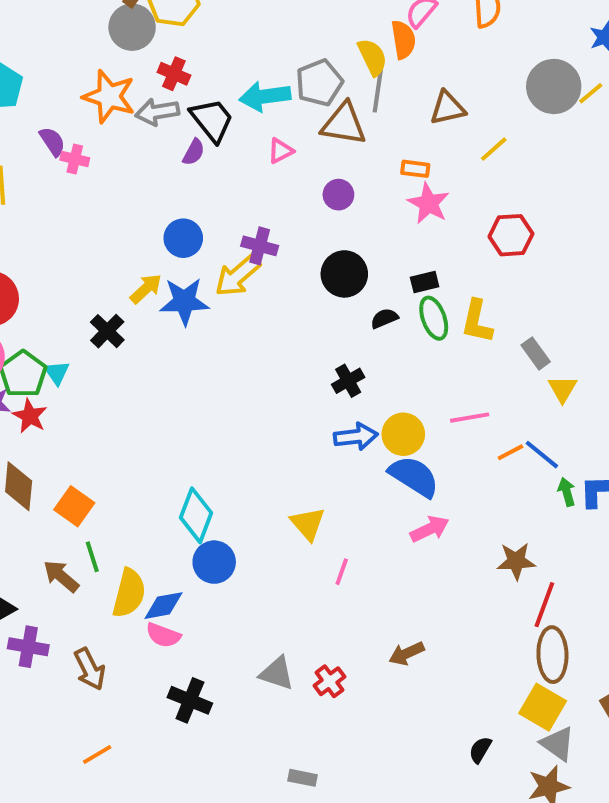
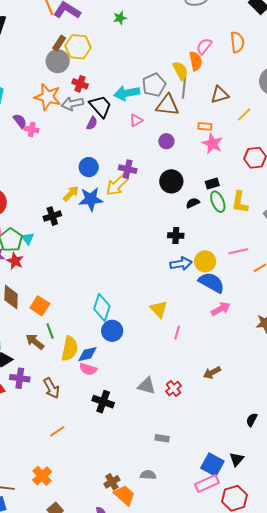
black cross: (107, 331) -> (52, 216), turned 30
black cross: (348, 381) -> (176, 236), turned 35

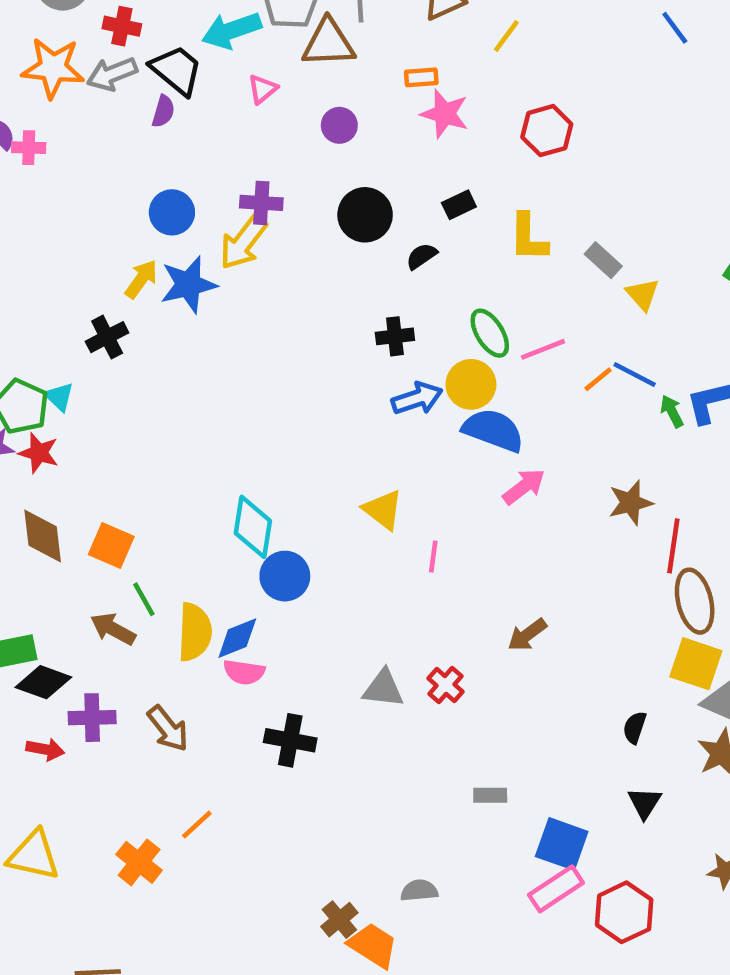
green ellipse: (218, 202) -> (490, 333), moved
gray rectangle: (162, 438) -> (490, 795), moved
black triangle: (237, 459) -> (645, 803), moved
orange cross: (42, 476) -> (139, 862), moved

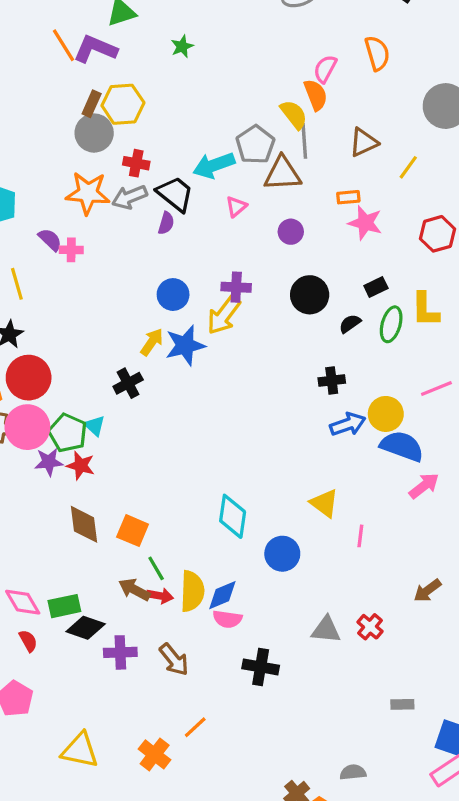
green ellipse: (490, 333) -> (391, 324), moved, turned 48
blue circle: (285, 576) -> (282, 554), moved
red arrow: (45, 749) -> (160, 596), moved

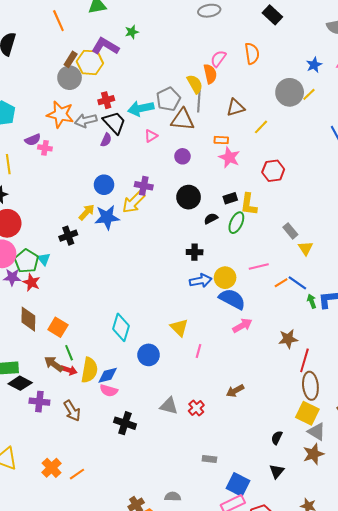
purple L-shape: (95, 49) -> (105, 46), moved
red cross: (136, 163) -> (106, 100), moved, turned -35
purple semicircle: (50, 240) -> (33, 140), turned 105
yellow L-shape: (425, 310) -> (249, 204), moved
orange line: (195, 727) -> (77, 474), moved

